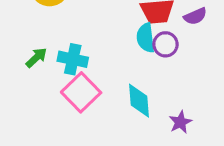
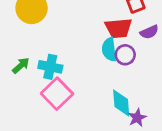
cyan diamond: (139, 101) -> (121, 103), moved

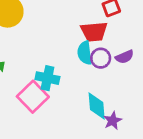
purple semicircle: (149, 32) -> (125, 57), moved
cyan cross: (50, 67) -> (47, 78), moved

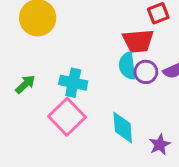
cyan cross: (47, 78) -> (73, 83), moved
cyan diamond: (97, 106) -> (123, 128), moved

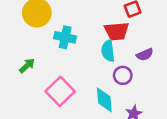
purple circle: (146, 72) -> (123, 75), moved
cyan cross: (73, 83) -> (65, 37), moved

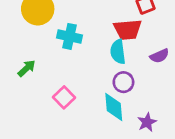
purple circle: (123, 75) -> (123, 82), moved
pink square: (60, 91) -> (64, 97), size x0.7

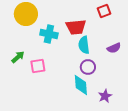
red trapezoid: (128, 30) -> (76, 27), moved
pink square: (64, 97) -> (38, 66), moved, turned 35

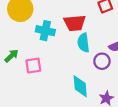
purple circle: (88, 67) -> (102, 61), moved

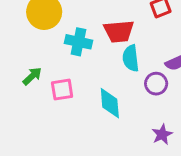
cyan diamond: (80, 86) -> (110, 103), moved

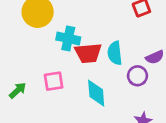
red trapezoid: (119, 31) -> (88, 53), moved
green arrow: (32, 76) -> (18, 90), moved

